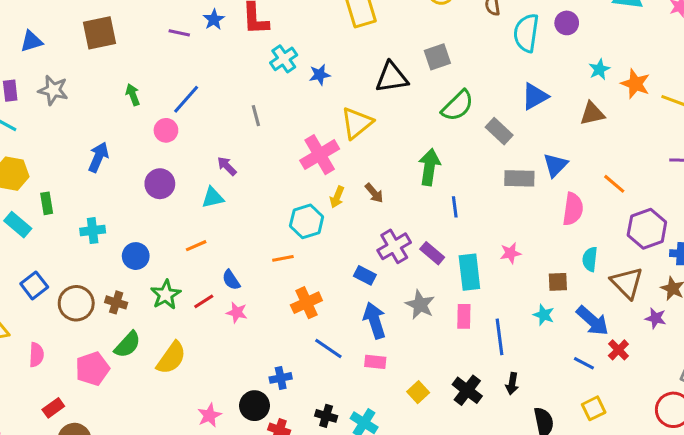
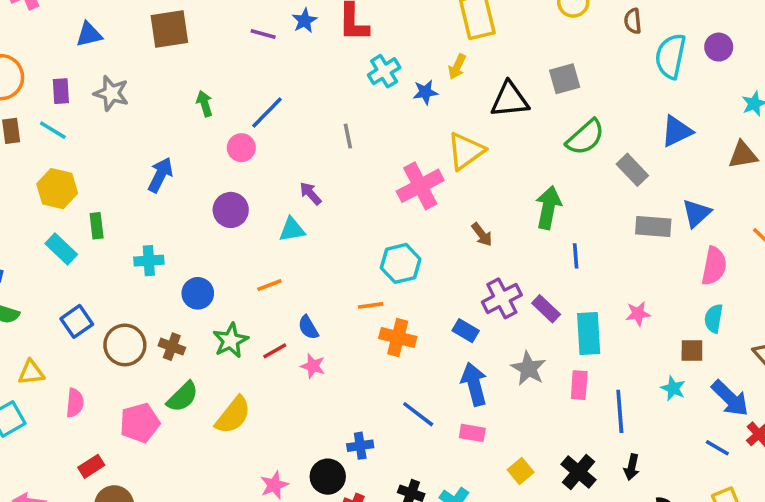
yellow arrow: (337, 197) -> (457, 67), moved
cyan semicircle: (590, 259) -> (714, 319), moved
orange cross: (306, 303) -> (398, 337), moved, turned 36

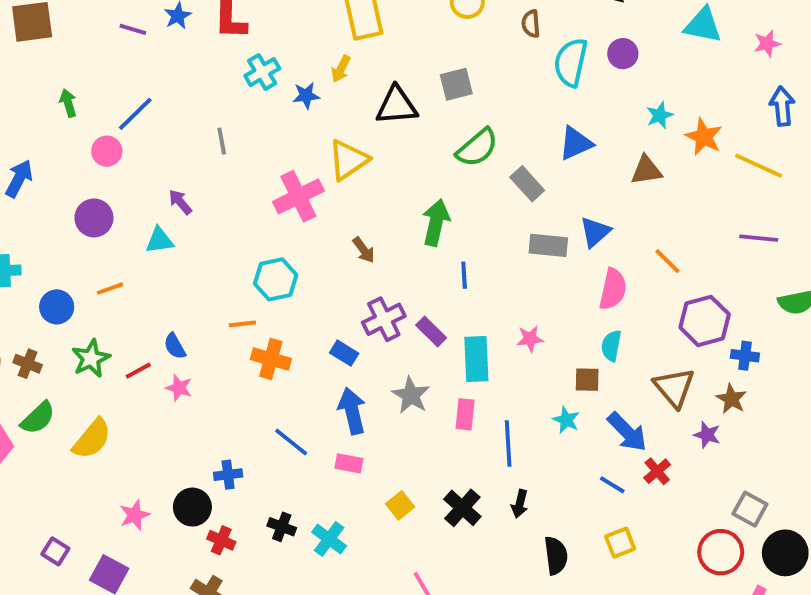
orange line: (269, 285) -> (110, 289), moved

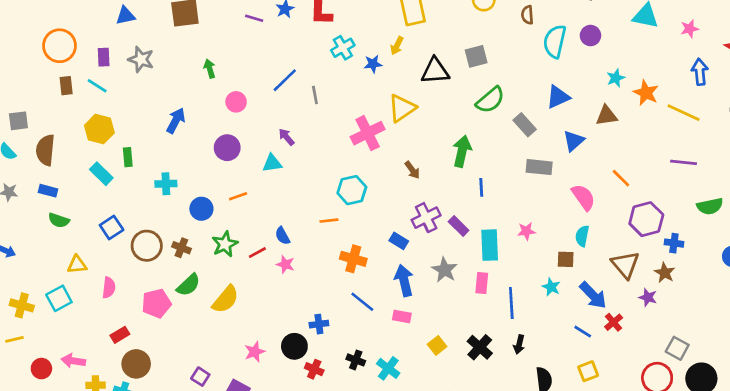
blue line: (135, 114) -> (285, 80), moved
blue triangle: (595, 232) -> (574, 141), moved
pink semicircle: (613, 289) -> (583, 197), turned -48
orange cross: (271, 359) -> (353, 259), moved

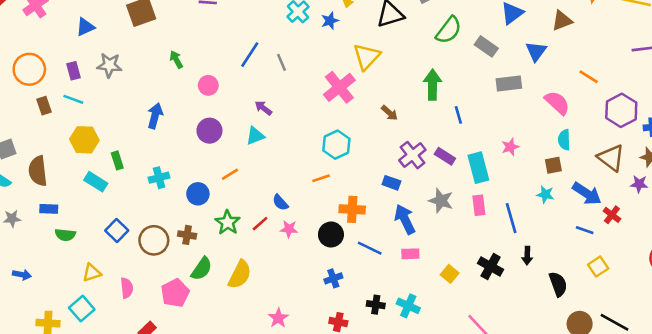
black circle: (294, 346) -> (331, 235), moved

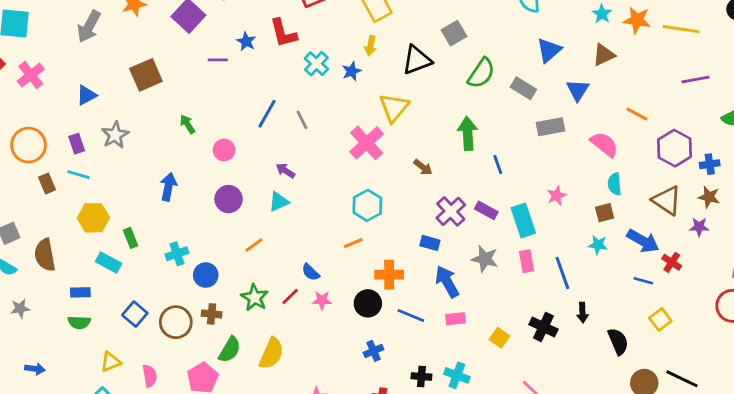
gray star: (109, 65) -> (115, 135), turned -30
blue circle: (198, 194) -> (206, 275), moved
blue rectangle: (49, 209) -> (80, 292), moved

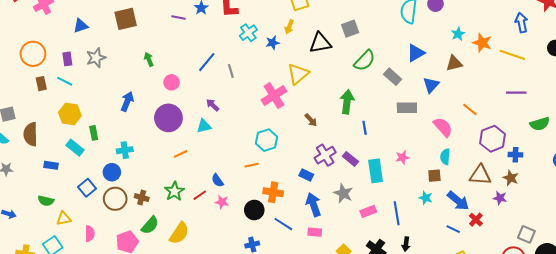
purple circle: (229, 199) -> (168, 118), size x1.4
brown triangle: (667, 200) -> (480, 175), turned -40
pink rectangle: (526, 261) -> (368, 211), moved, turned 70
blue circle: (206, 275) -> (112, 172), moved
green semicircle: (79, 322) -> (46, 201), moved

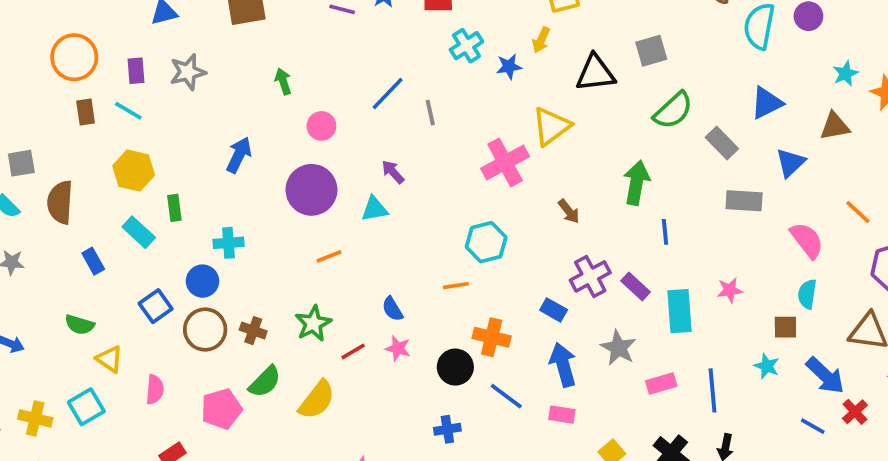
blue rectangle: (51, 165) -> (93, 261), turned 48
red line: (200, 195) -> (353, 351), moved
yellow triangle: (64, 219) -> (110, 359), turned 42

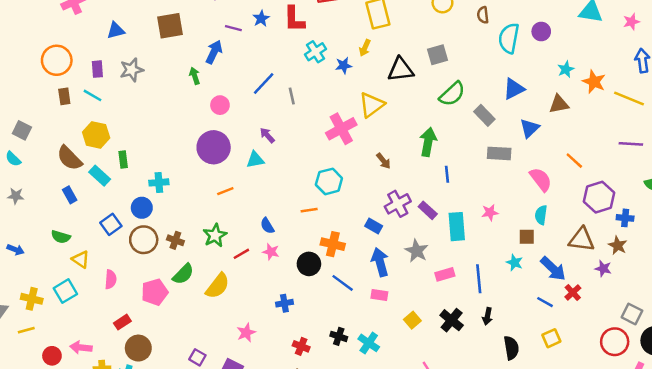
blue arrow: (239, 155) -> (214, 52), moved
gray square: (21, 163) -> (22, 130), turned 36
brown semicircle: (60, 202) -> (69, 158), moved, turned -48
blue cross: (447, 429) -> (284, 303), moved

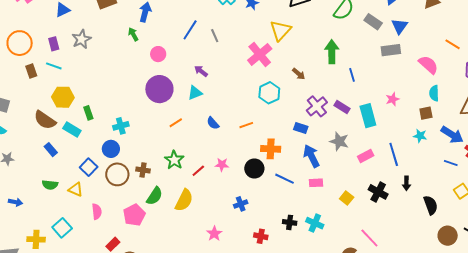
blue triangle: (530, 128) -> (400, 26), moved
cyan hexagon: (329, 181) -> (269, 93), moved
blue semicircle: (267, 226) -> (213, 123), moved
yellow triangle: (81, 259) -> (76, 189), moved

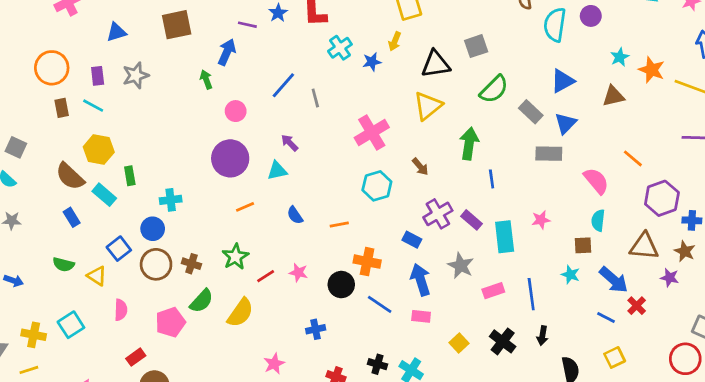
yellow triangle: (280, 30) -> (428, 106), moved

